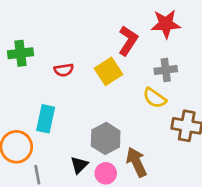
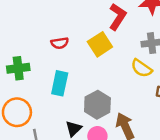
green cross: (21, 53) -> (18, 68), moved
cyan rectangle: (46, 119) -> (60, 83), moved

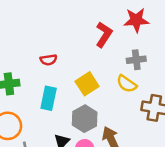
yellow square: (100, 44) -> (87, 84), moved

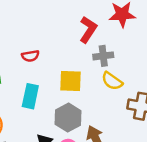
gray cross: (136, 60) -> (103, 56), moved
yellow square: (87, 84) -> (71, 81), turned 35

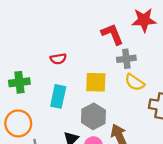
red L-shape: (88, 29) -> (112, 34), turned -55

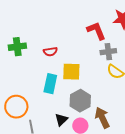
green cross: (19, 82) -> (17, 47), moved
yellow square: (96, 82) -> (71, 72), moved

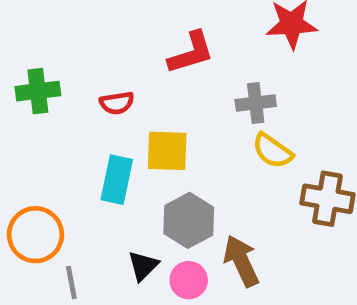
red L-shape: (96, 31) -> (191, 53), moved, turned 95

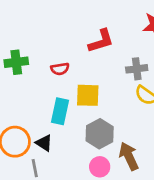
black triangle: (143, 266) -> (44, 143), moved, turned -42

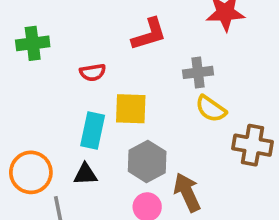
green cross: (16, 62) -> (33, 43), moved
black triangle: (44, 143) -> (85, 174), moved, turned -36

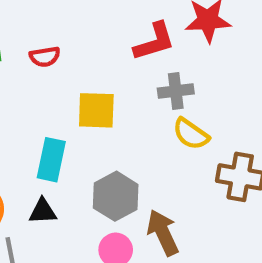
red L-shape: (149, 34) -> (154, 42), moved
red semicircle: (93, 72) -> (45, 57), moved
yellow square: (131, 109) -> (96, 110), moved

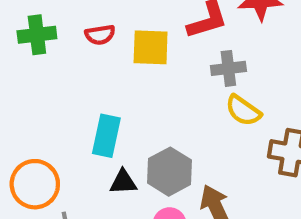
yellow square: (96, 110) -> (151, 47), moved
black triangle: (43, 211) -> (123, 182), moved

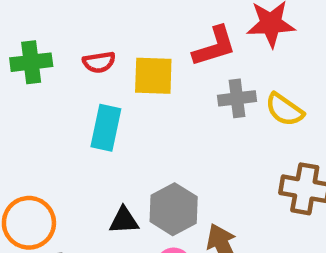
yellow semicircle: (243, 111) -> (284, 110), moved
cyan rectangle: (106, 136) -> (106, 128), moved

